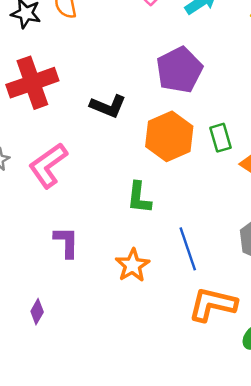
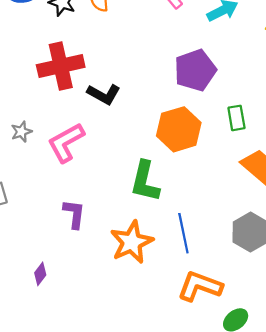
black L-shape: (108, 106) -> (104, 94), moved
green rectangle: (220, 138) -> (236, 118), moved
green L-shape: (139, 198) -> (145, 181), size x1.4
orange star: (132, 265) -> (132, 242), size x1.4

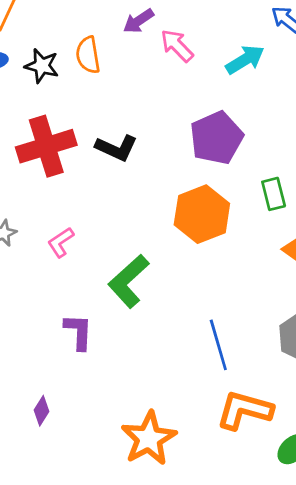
black L-shape: (104, 94) -> (116, 148), moved
pink L-shape: (66, 143) -> (61, 242), size x0.6
green L-shape: (145, 181) -> (129, 281), moved, turned 39
orange star: (132, 242) -> (149, 438), moved

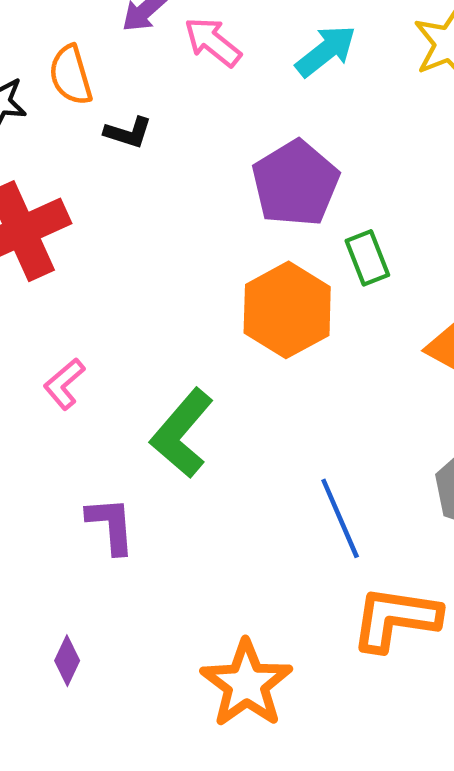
black L-shape: (116, 148) -> (128, 133), moved, size x0.7
green rectangle: (274, 194) -> (367, 258), moved

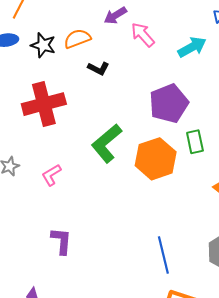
orange semicircle: (71, 75) -> (77, 39), turned 76
green L-shape: (182, 433) -> (107, 143), moved

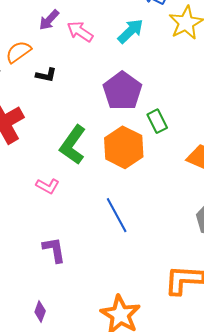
pink L-shape: (51, 175) -> (48, 186), moved, turned -105
blue line: (163, 255) -> (117, 215), moved

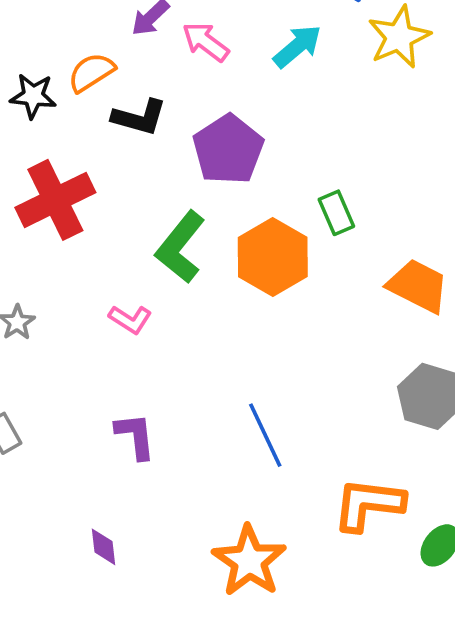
black L-shape: (46, 75) -> (139, 117), size x1.4
purple pentagon: (122, 91) -> (228, 149), moved
blue line: (117, 215) -> (265, 435), moved
purple diamond: (40, 312) -> (103, 547), turned -30

